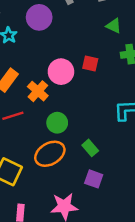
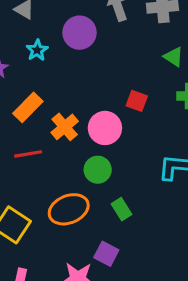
pink circle: (61, 72) -> (105, 128), moved
green circle: (57, 123) -> (98, 170), moved
purple square: (94, 179) -> (106, 254), moved

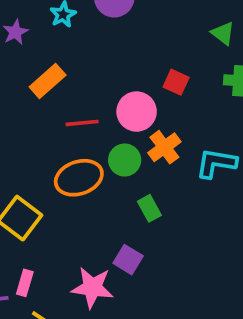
orange cross: (65, 127) -> (164, 147), moved
red line: (28, 154) -> (82, 123), moved
orange ellipse: (69, 209) -> (79, 178), moved

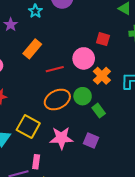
green circle: (125, 160) -> (83, 96), moved
pink star: (92, 287) -> (61, 138), moved

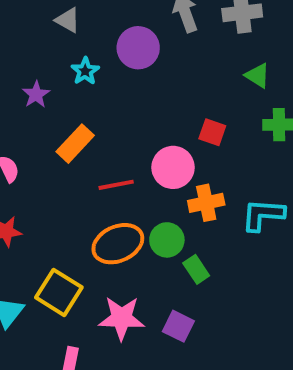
orange cross: (102, 76) -> (206, 203), turned 30

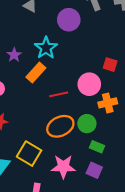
cyan star: (85, 71) -> (46, 48), moved, size x1.5
purple star: (36, 94) -> (14, 55), moved
green rectangle: (196, 269) -> (97, 147), moved, turned -32

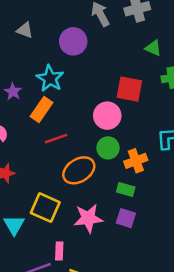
red square: (110, 65) -> (129, 89), size x1.5
red line: (59, 94) -> (56, 139), moved
orange cross: (108, 103) -> (136, 161), moved
green circle: (87, 124) -> (108, 148), moved

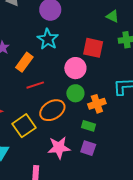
cyan star: (50, 78) -> (48, 39), moved
yellow square: (45, 208) -> (24, 126), moved, turned 30

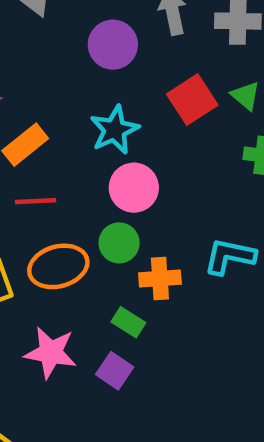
cyan star: (48, 39) -> (114, 130), moved
red square: (93, 48) -> (192, 100), moved, turned 30

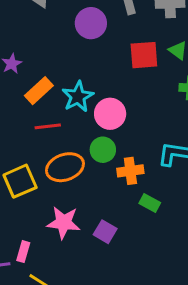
red square: (192, 100) -> (144, 55), turned 32
cyan star: (114, 130) -> (78, 97), moved
green rectangle: (128, 322) -> (150, 203), moved

